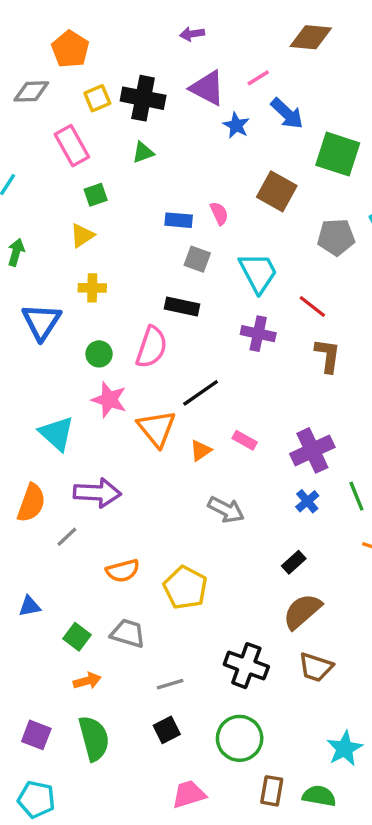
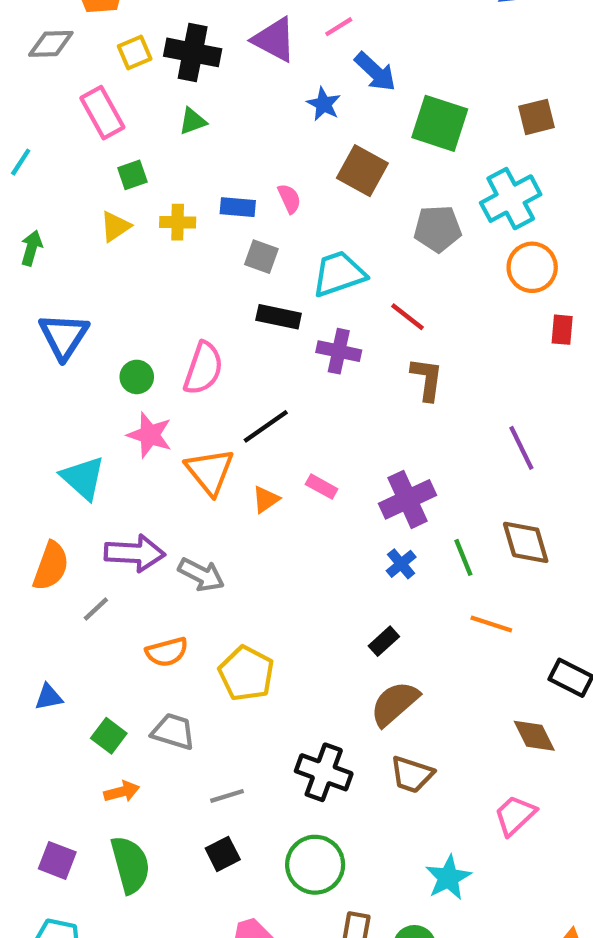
blue star: (236, 125) -> (324, 104), moved
cyan trapezoid: (258, 273) -> (339, 274), turned -81
yellow cross: (92, 288) -> (178, 222), moved
black rectangle: (182, 307) -> (279, 317), moved
gray arrow: (226, 510) -> (201, 575), moved

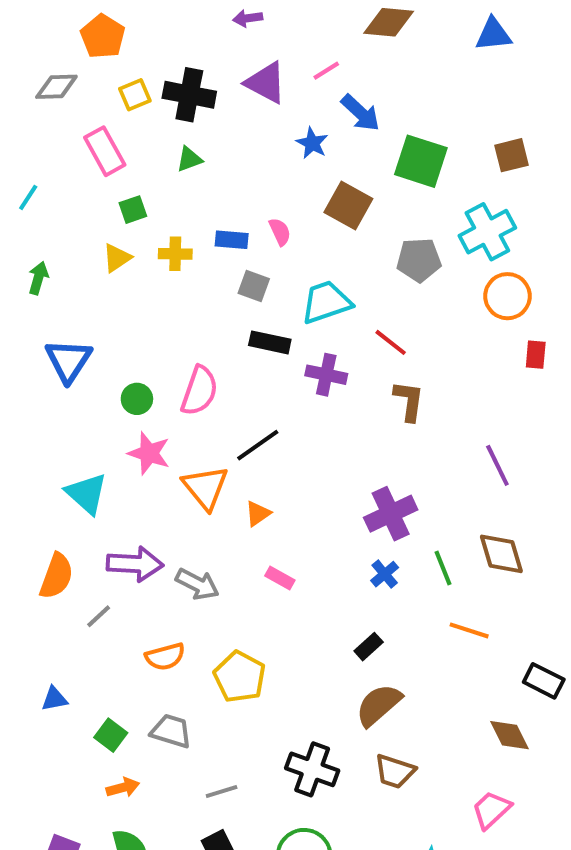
pink rectangle: (322, 487) -> (280, 578), moved

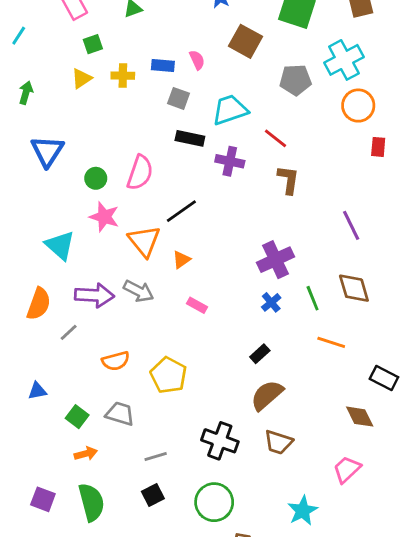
gray arrow: (197, 584) -> (139, 291), moved

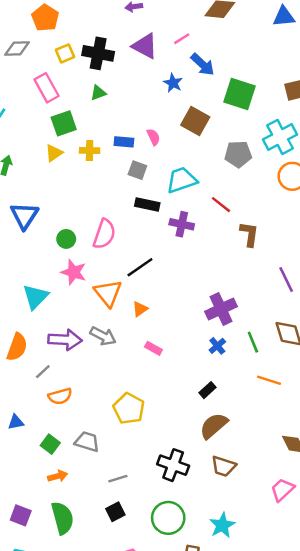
green square: (93, 44) -> (64, 123), size x1.5
brown L-shape: (288, 180) -> (249, 234), moved
cyan triangle: (60, 245) -> (35, 297), turned 32
orange semicircle: (116, 361) -> (60, 396), moved
cyan star: (303, 511) -> (222, 525), moved

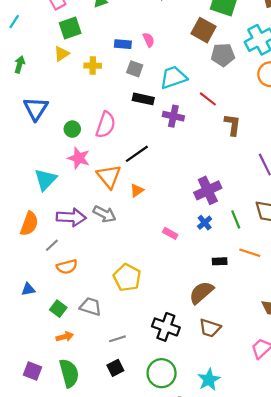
brown square: (195, 121) -> (203, 30), moved
yellow cross: (90, 150) -> (93, 66), moved
pink rectangle: (153, 348) -> (170, 233), moved
black rectangle: (208, 390) -> (220, 261), moved, turned 40

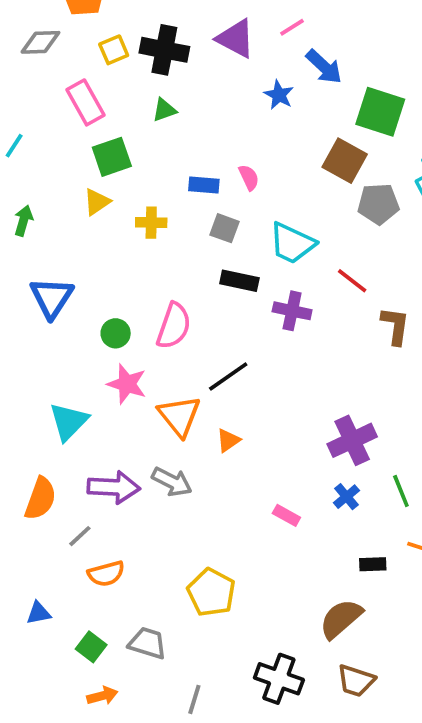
cyan trapezoid: (173, 77) -> (292, 243), turned -136
gray line: (117, 339) -> (194, 699), turned -56

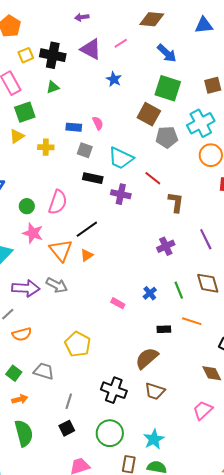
blue arrow: (324, 67) -> (167, 53), moved
orange triangle: (228, 440) -> (87, 255), moved
purple cross: (352, 440) -> (166, 246), moved, size x0.7

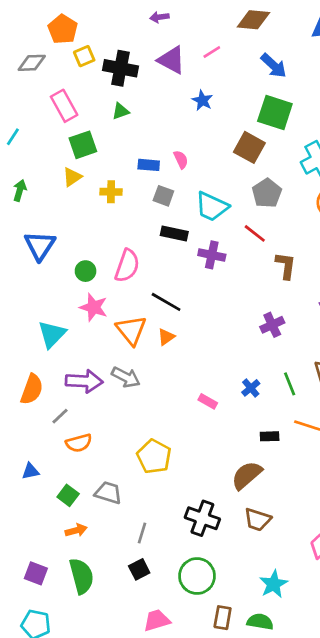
yellow square: (26, 55) -> (84, 56), moved
gray pentagon: (167, 137) -> (267, 193), moved, turned -30
black line: (87, 229) -> (166, 302), turned 65
cyan star: (154, 439) -> (274, 584), moved

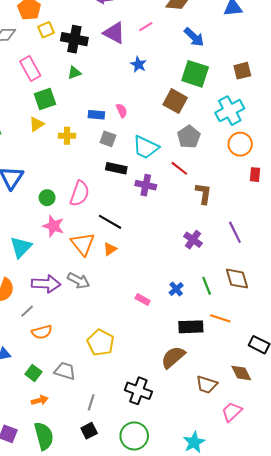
purple cross: (272, 325) -> (193, 240), turned -30
black rectangle: (270, 436) -> (191, 327), size x1.6
brown trapezoid: (257, 520) -> (207, 385), moved

